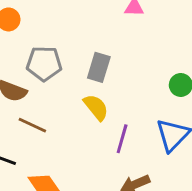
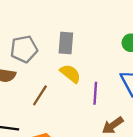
brown line: (32, 125) -> (40, 95), moved, turned -70

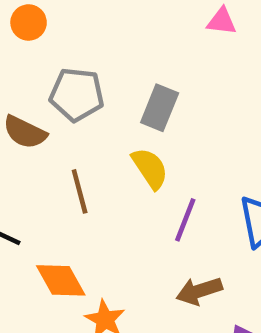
brown line: (40, 95) -> (80, 191), turned -65

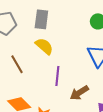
purple line: (185, 220) -> (57, 76), moved

